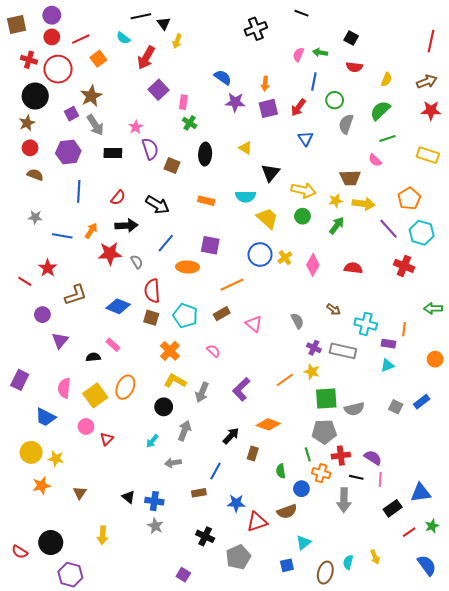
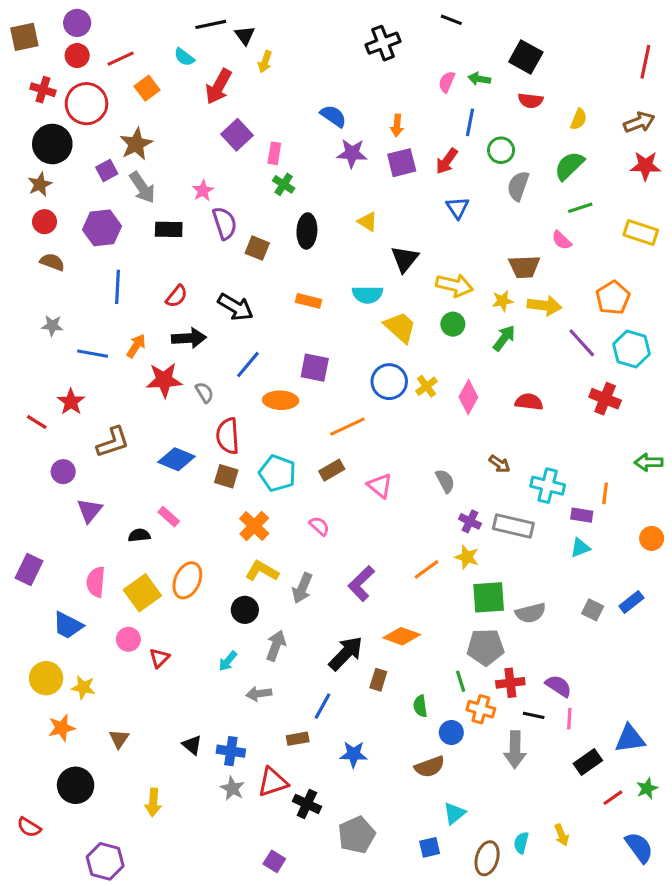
black square: (351, 38) -> (526, 57), size x1.5
black arrow: (231, 436) -> (346, 653), size x1.4
red triangle: (257, 522) -> (273, 782), moved
black circle: (51, 543) -> (76, 785), moved

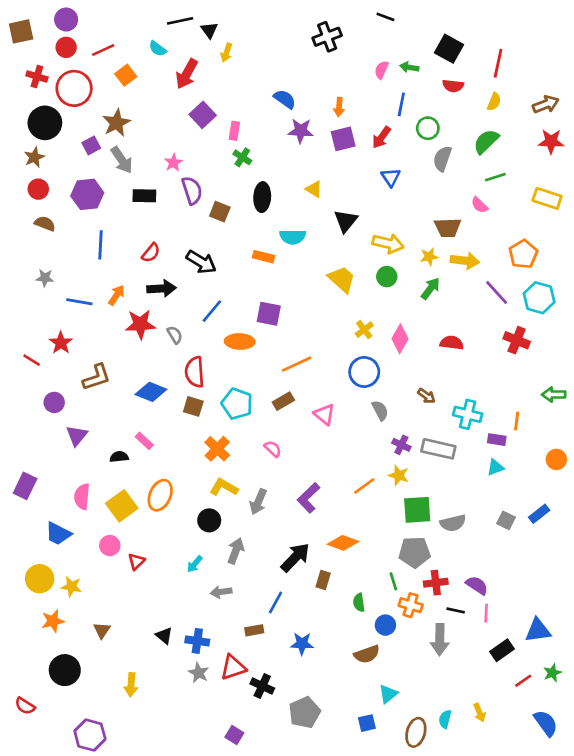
red line: (645, 62) -> (498, 63), moved
cyan semicircle: (367, 295) -> (293, 237), moved
blue circle: (389, 382) -> (364, 372), moved

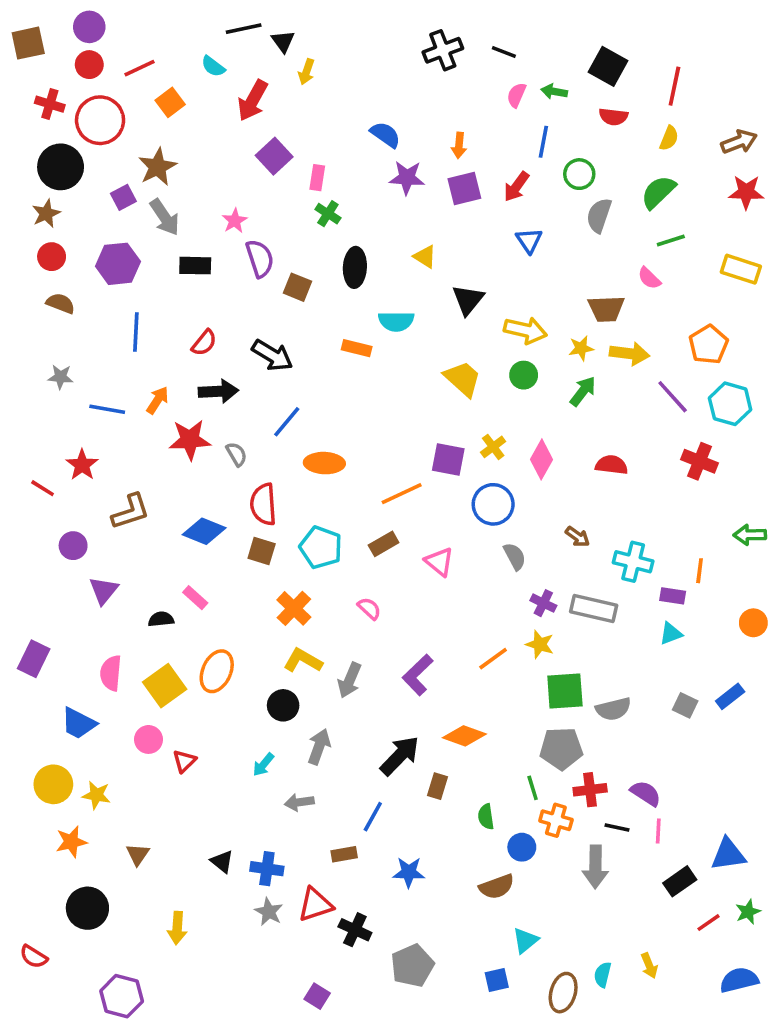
black line: (385, 17) -> (504, 52), moved
purple square: (269, 314) -> (448, 459), moved
blue semicircle: (546, 723) -> (739, 980), turned -68

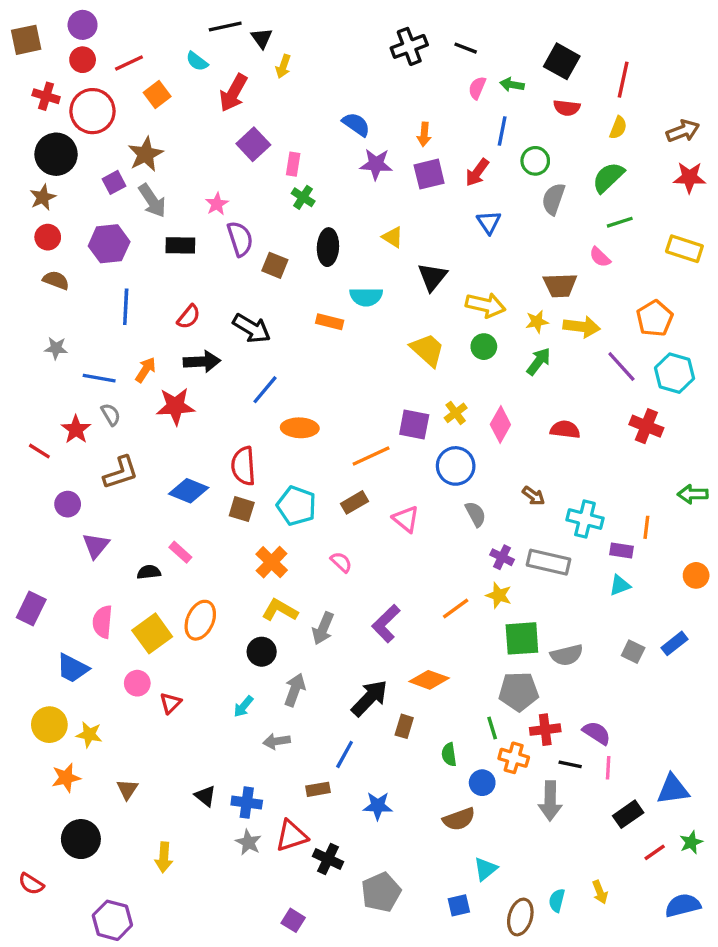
gray semicircle: (236, 454) -> (111, 415), moved

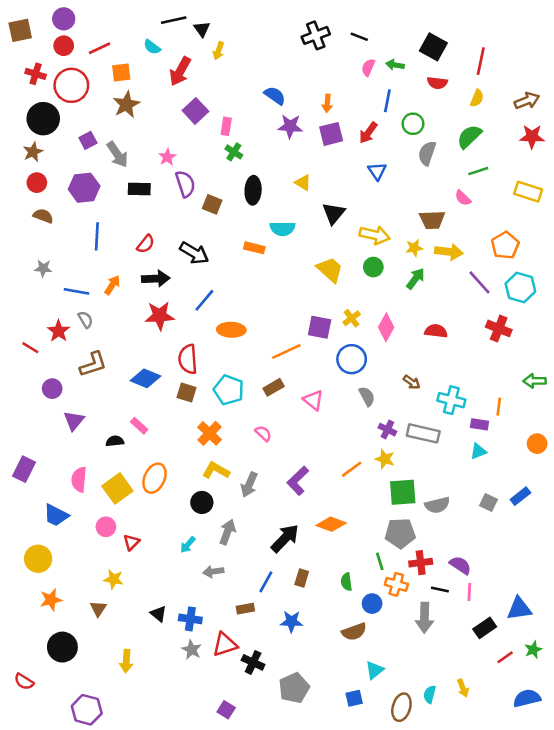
orange square: (157, 95) -> (121, 73), turned 30
brown star: (146, 154) -> (126, 105), moved
red star: (175, 406) -> (160, 316), moved
brown rectangle: (404, 726) -> (302, 578), moved
yellow star: (89, 735) -> (114, 579), moved

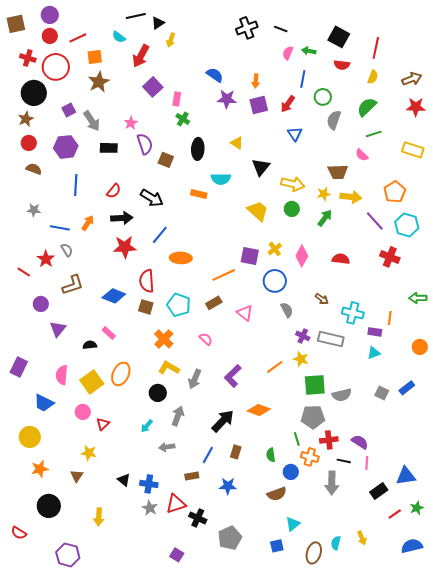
black triangle: (202, 29) -> (158, 23), turned 32

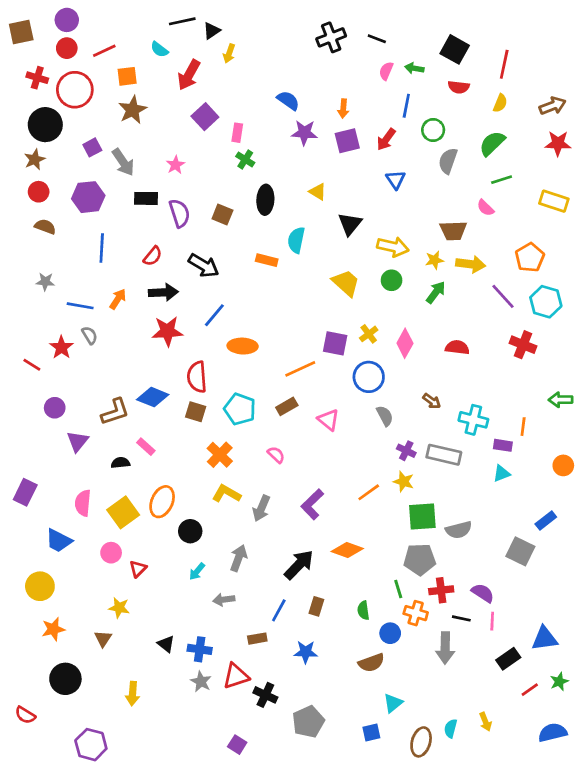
purple semicircle: (145, 144) -> (179, 213), moved
cyan semicircle: (221, 179) -> (296, 240), turned 102
brown L-shape: (73, 285) -> (115, 412), moved
black circle: (158, 393) -> (190, 531), moved
gray square: (382, 393) -> (520, 551), moved, size x1.5

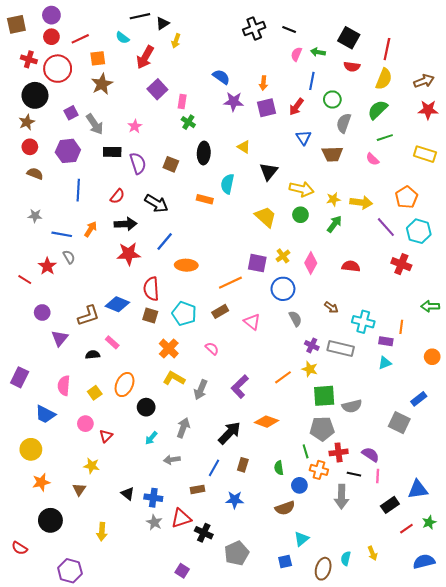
yellow semicircle: (500, 103) -> (384, 79), size x1.5
brown trapezoid: (453, 231) -> (332, 154), moved
yellow square: (123, 512) -> (95, 393), size x0.6

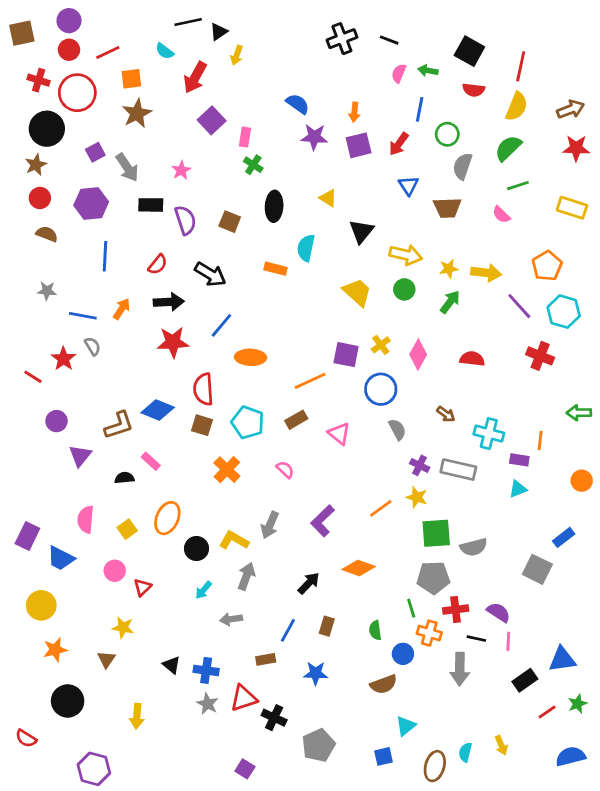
purple rectangle: (20, 377) -> (27, 536), moved
yellow L-shape: (174, 378) -> (234, 540), moved
black arrow: (229, 433) -> (309, 583), size x0.7

